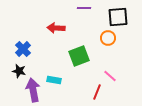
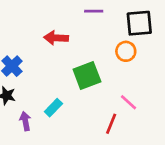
cyan rectangle: (54, 80) -> (53, 108), turned -56
purple arrow: (33, 90) -> (25, 121), size x0.6

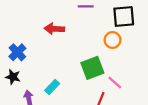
green square: (87, 75) -> (92, 68), moved

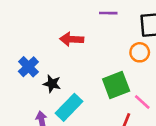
black star: (13, 77) -> (52, 84), moved
cyan rectangle: (52, 87) -> (69, 107), size x1.5

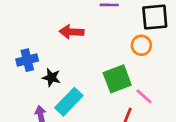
blue cross: (28, 67) -> (27, 60), turned 30

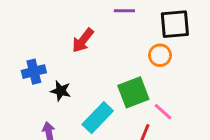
red arrow: (72, 32) -> (83, 40), turned -55
cyan rectangle: (69, 102) -> (98, 118), moved

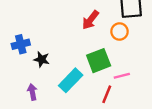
red arrow: (83, 40) -> (90, 20), moved
pink line: (163, 112) -> (122, 76), turned -56

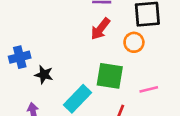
green square: (99, 61) -> (110, 76), turned 30
pink line: (122, 76) -> (149, 89), moved

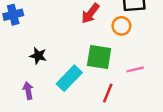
blue cross: (20, 57) -> (13, 15), moved

